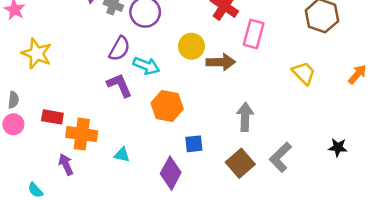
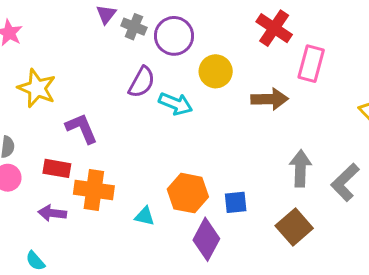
yellow circle: (191, 46) -> (216, 71), moved
purple L-shape: (120, 85) -> (82, 128), moved
orange hexagon: (167, 106) -> (188, 193), moved
gray L-shape: (280, 157) -> (345, 182), moved
purple arrow: (66, 165) -> (52, 213), moved, turned -60

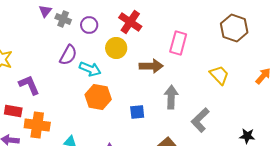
red cross: (274, 28) -> (130, 22), moved
purple circle: (174, 36) -> (89, 25), size x0.7
gray arrow: (300, 168) -> (171, 97), moved
orange hexagon: (188, 193) -> (98, 97), moved
blue square: (236, 202) -> (137, 112), moved

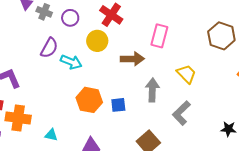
brown hexagon: (234, 28) -> (221, 36), moved
yellow trapezoid: (219, 75) -> (186, 74), moved
orange hexagon: (98, 97) -> (89, 100), moved

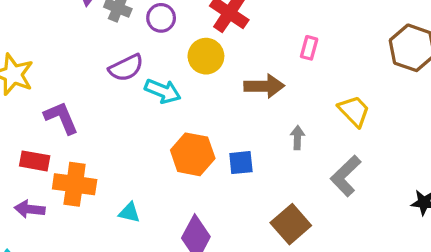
pink rectangle: (159, 36) -> (309, 48), size x0.6
purple semicircle: (49, 48) -> (126, 68), turned 35
gray arrow: (152, 90) -> (297, 138), size x0.6

